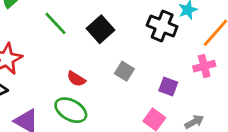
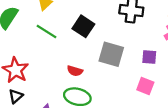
gray square: (124, 71) -> (111, 54), size x1.6

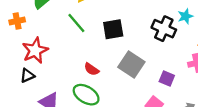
black square: (83, 26) -> (113, 29), turned 30

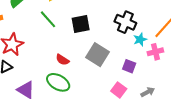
cyan star: (185, 16) -> (140, 39), moved

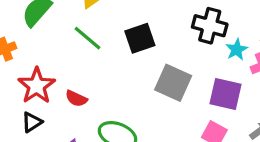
red semicircle: (62, 60) -> (76, 98), moved
purple square: (129, 66) -> (225, 94), size x1.5

